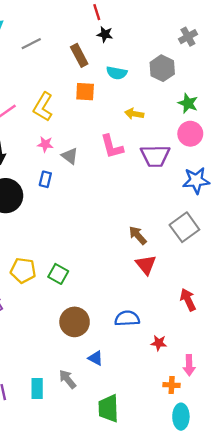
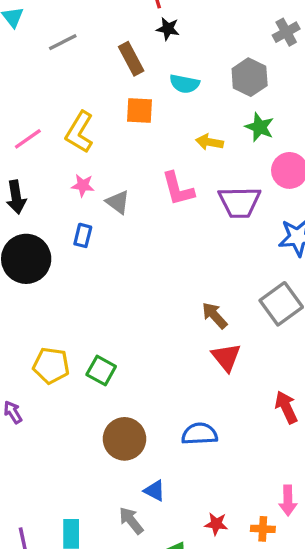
green star: (188, 103) -> (260, 127), moved
red star: (159, 343) -> (216, 524), moved
gray arrow: (68, 379) -> (131, 521), moved

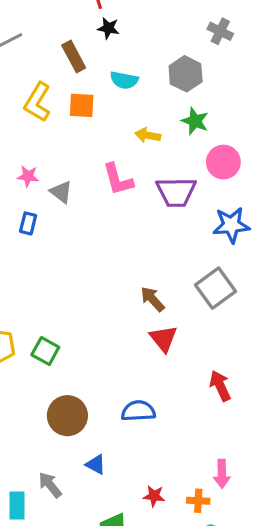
gray cross: (286, 32) -> (220, 31), turned -35
yellow L-shape: (79, 132) -> (37, 102), moved
gray arrow: (131, 521) -> (50, 485), moved

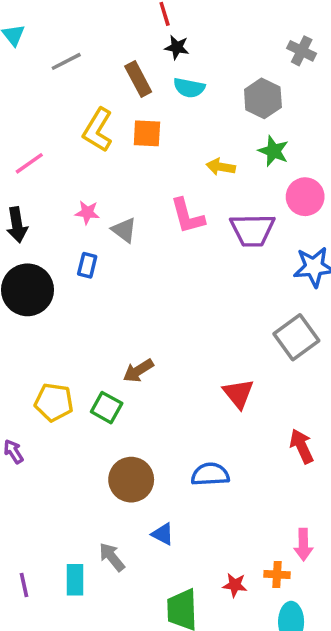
cyan semicircle: (124, 80) -> (189, 88), moved
brown arrow: (152, 299) -> (138, 371), moved, turned -80
red star: (154, 496) -> (235, 585), moved

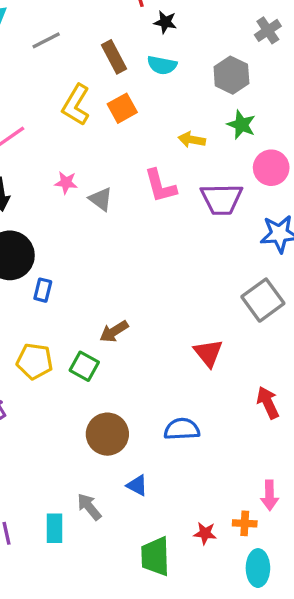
black star: (177, 47) -> (165, 22), moved
gray cross: (302, 51) -> (268, 30), turned 30
orange square: (147, 133) -> (122, 108), turned -32
blue rectangle: (87, 265) -> (43, 290), moved

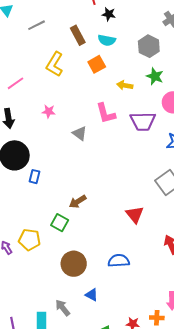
orange square: (122, 108) -> (97, 64), moved
gray triangle: (101, 199) -> (80, 133), moved
yellow pentagon: (35, 361) -> (30, 240), moved

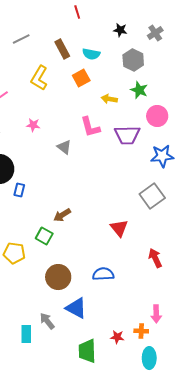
black star: (109, 14) -> (120, 30), moved
blue triangle: (92, 295) -> (76, 308), size x1.6

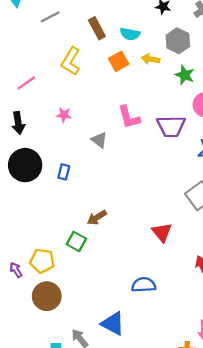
yellow arrow: (109, 99) -> (150, 59), moved
blue rectangle: (19, 190) -> (64, 172), moved
brown circle: (58, 277) -> (47, 296), moved

